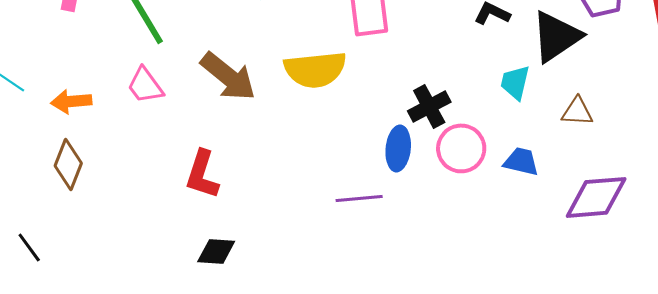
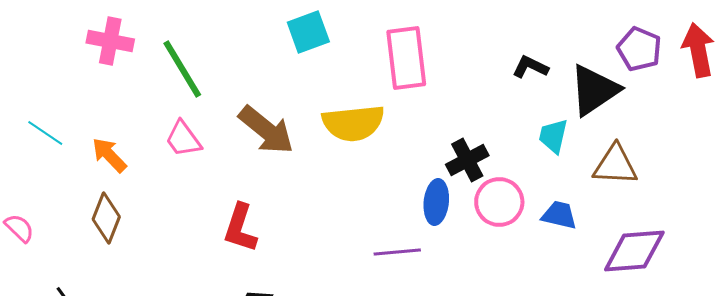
orange arrow: (71, 101) -> (109, 155), turned 51
brown triangle: (577, 111) -> (615, 165), size x1.4

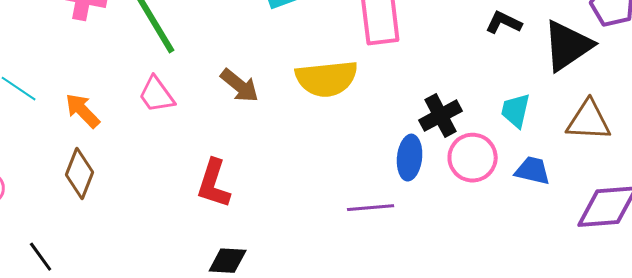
brown arrow: (266, 130) -> (240, 86), size x0.7
cyan trapezoid: (553, 136) -> (516, 111), moved

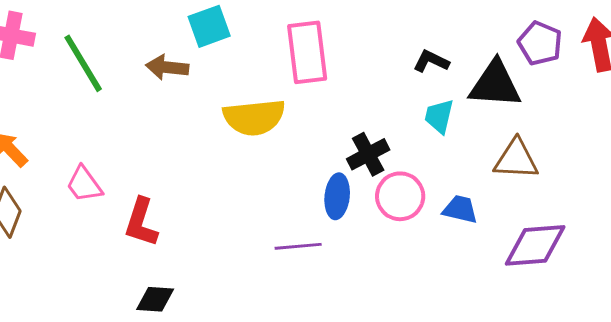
black triangle: (568, 46) -> (495, 84), turned 38
brown arrow: (240, 86) -> (167, 67), moved, turned 147
pink trapezoid: (157, 95) -> (84, 184), moved
cyan trapezoid: (516, 111) -> (439, 116), moved

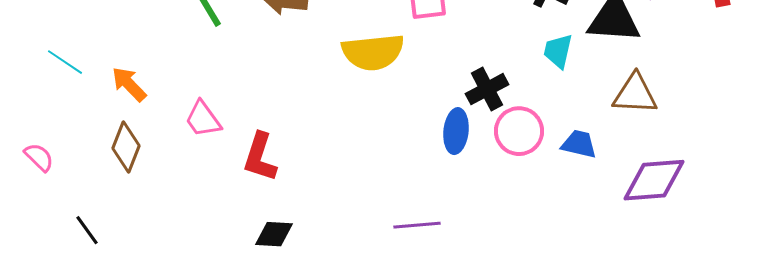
purple line: (298, 246) -> (417, 225), moved

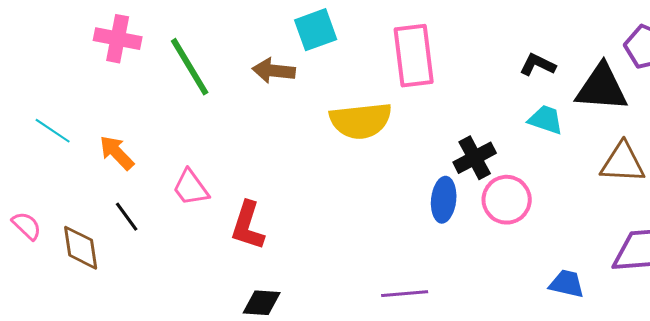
cyan trapezoid: (558, 51) -> (546, 120), turned 96
blue trapezoid: (579, 144) -> (567, 284), moved
brown diamond: (126, 147) -> (81, 248), moved, turned -30
black line: (87, 230) -> (127, 217), moved

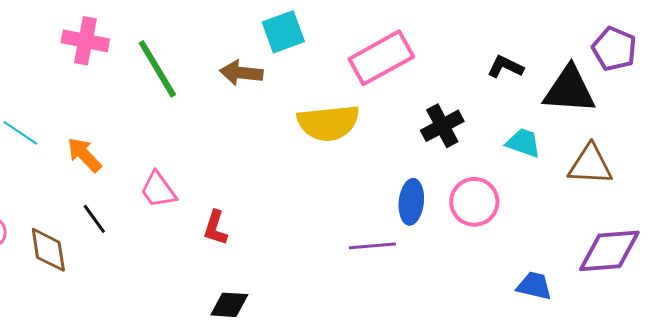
pink rectangle: (414, 56) -> (381, 58), turned 68
cyan trapezoid: (546, 120) -> (523, 143), moved
black cross: (475, 158) -> (442, 126), moved
red L-shape: (248, 226) -> (215, 228), size x0.7
purple line: (405, 294) -> (372, 246), moved

